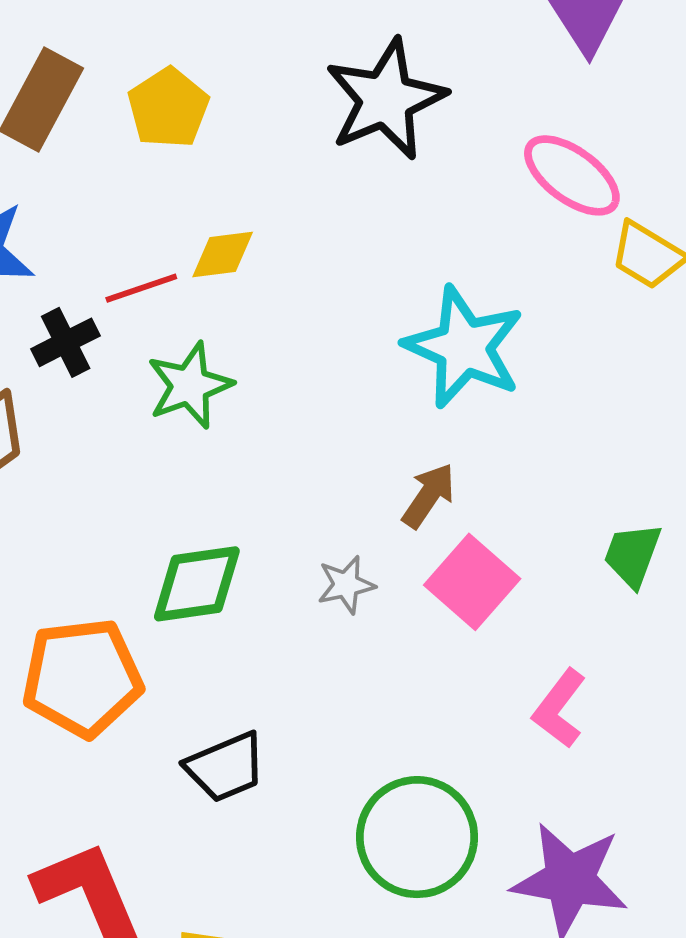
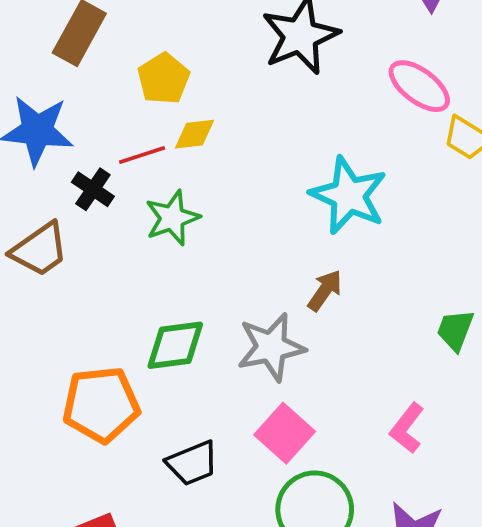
yellow pentagon: (168, 108) -> (164, 79), moved
black cross: (66, 342) -> (93, 189), turned -30
pink square: (472, 582) -> (285, 433), moved
gray star: (346, 585) -> (271, 347), size x1.8

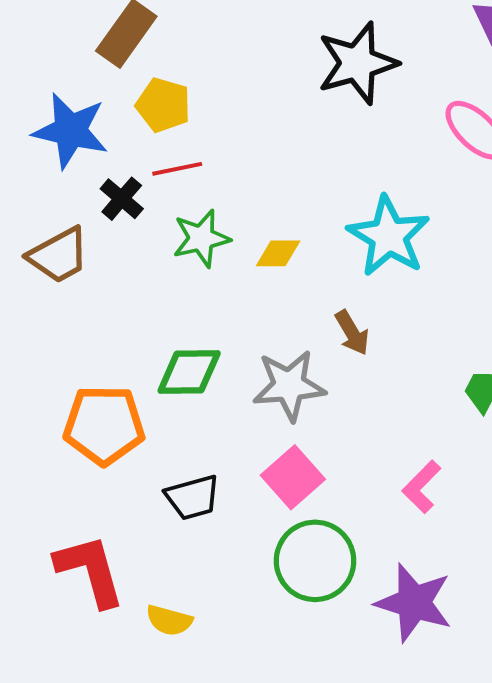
yellow pentagon: (164, 79) -> (163, 105), moved, turned -30
yellow diamond: (195, 134) -> (278, 253), moved
brown arrow: (325, 290) -> (352, 333), turned 108

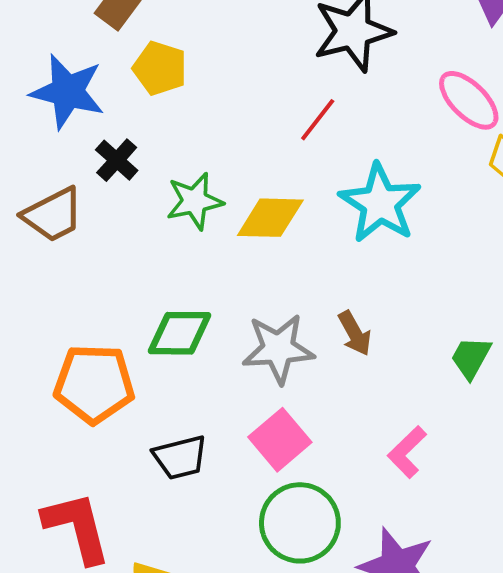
red line: (177, 169) -> (318, 120), moved, turned -42
yellow diamond: (278, 253) -> (270, 218), size x1.5
brown arrow: (352, 333) -> (355, 333), moved

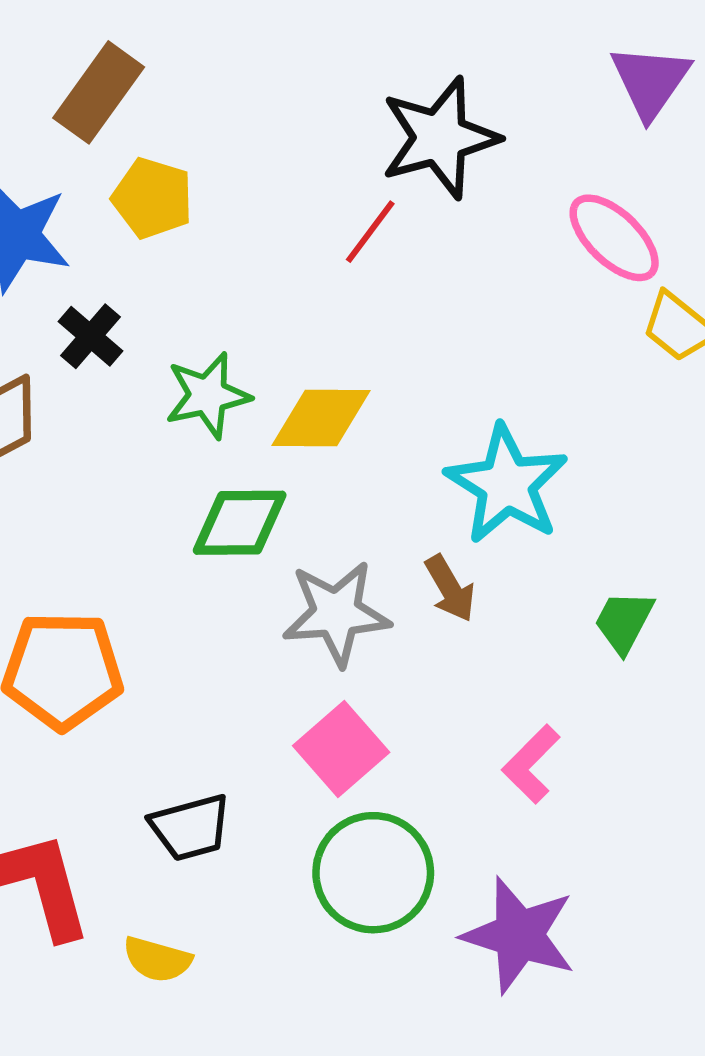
red line: (318, 120) -> (370, 232), moved
cyan star: (380, 203) -> (507, 484), moved
green diamond: (179, 333) -> (240, 523), moved
black trapezoid: (180, 457) -> (190, 827), moved

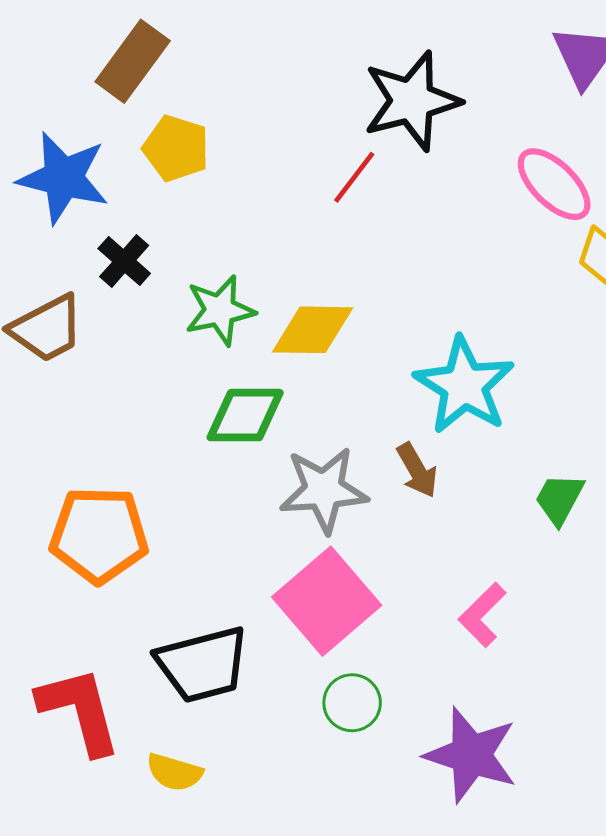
pink square: (341, 749) -> (327, 601), size x1.4
black trapezoid: (190, 827) -> (203, 664), size x1.4
green circle: (373, 873) -> (352, 703), size x0.6

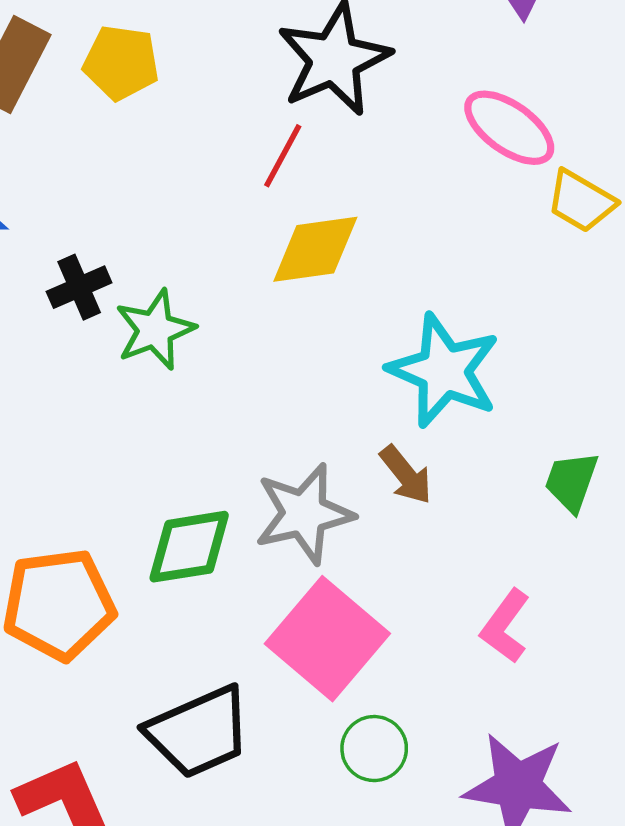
yellow pentagon: (176, 148) -> (121, 63), moved
black cross: (124, 261) -> (79, 287), moved, turned 34
yellow diamond: (313, 330) -> (315, 249), moved
green diamond: (245, 415) -> (189, 547), moved

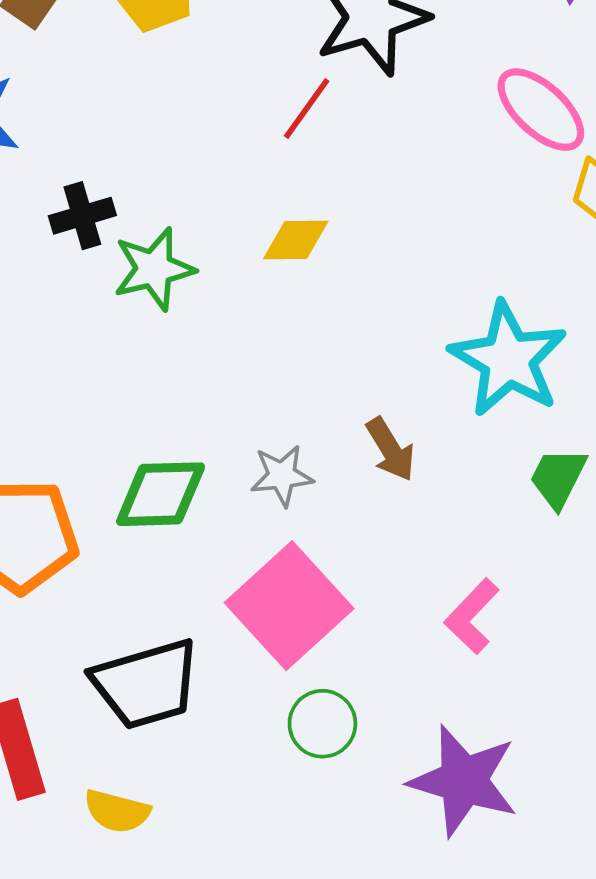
yellow diamond: (315, 249) -> (296, 240), moved, size x0.7
cyan star: (444, 371) -> (508, 359), moved
gray star: (304, 514) -> (282, 476), size x0.6

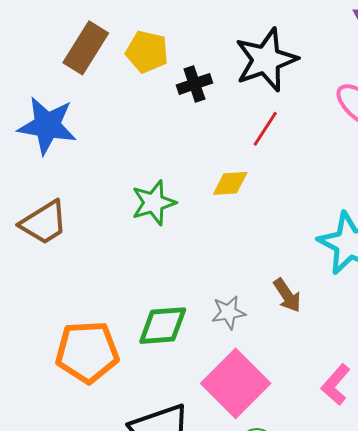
red line: (307, 109) -> (265, 129), moved
black cross: (82, 216) -> (194, 84), moved

